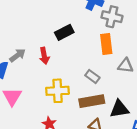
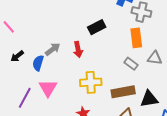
gray rectangle: (92, 76) -> (131, 64), moved

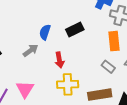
red arrow: (78, 49) -> (59, 60), moved
blue semicircle: (38, 63) -> (45, 32), moved

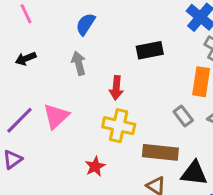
blue semicircle: (45, 32) -> (86, 24), moved
gray arrow: (30, 51) -> (79, 63), turned -84

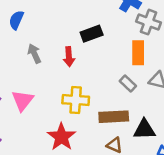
blue semicircle: (86, 24) -> (16, 20), moved
red arrow: (116, 88) -> (69, 57), moved
red star: (95, 166) -> (61, 137), size x1.6

